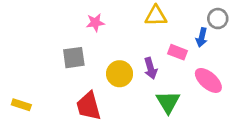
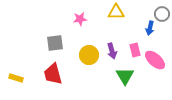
pink star: (95, 23) -> (80, 19), moved
pink rectangle: (177, 52) -> (135, 50), moved, turned 56
red trapezoid: (89, 106) -> (53, 74), moved

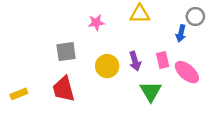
yellow rectangle: (16, 78) -> (19, 94), turned -40

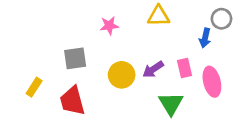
purple arrow: (135, 61) -> (153, 69), turned 72
pink ellipse: (187, 72) -> (212, 82), turned 35
yellow rectangle: (19, 94) -> (34, 87), moved, turned -35

